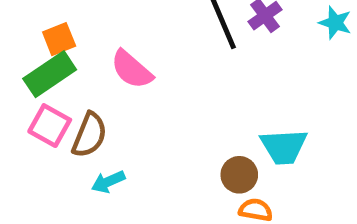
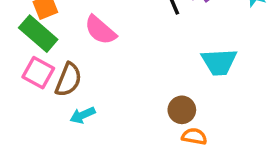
green rectangle: (50, 74) -> (38, 34), turned 75
cyan trapezoid: (284, 147) -> (219, 62), moved

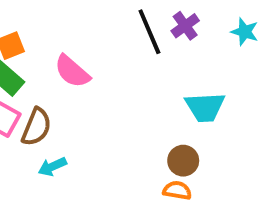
brown circle: (182, 110) -> (183, 161), moved

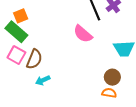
pink semicircle: (72, 71) -> (83, 34), moved

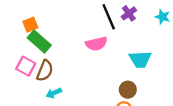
green rectangle: (16, 32) -> (39, 41), moved
pink semicircle: (83, 34) -> (96, 44), turned -54

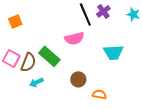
green rectangle: (39, 41) -> (49, 56), moved
brown circle: (128, 90) -> (78, 79), moved

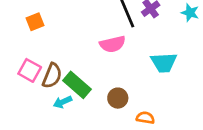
green rectangle: (49, 56) -> (77, 85), moved

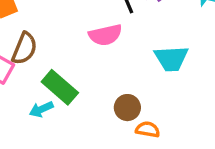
brown semicircle: (52, 76) -> (24, 48), moved
brown circle: (118, 98) -> (127, 108), moved

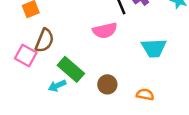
brown circle: (127, 108) -> (107, 84), moved
orange semicircle: (148, 129) -> (145, 94), moved

